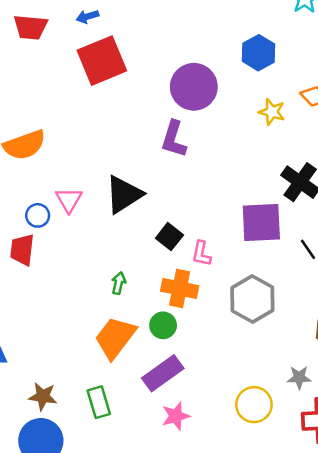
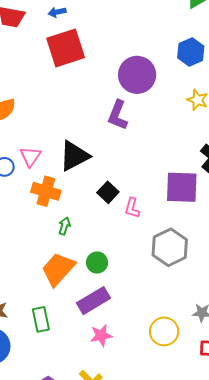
orange cross: (180, 288) -> (46, 191), moved

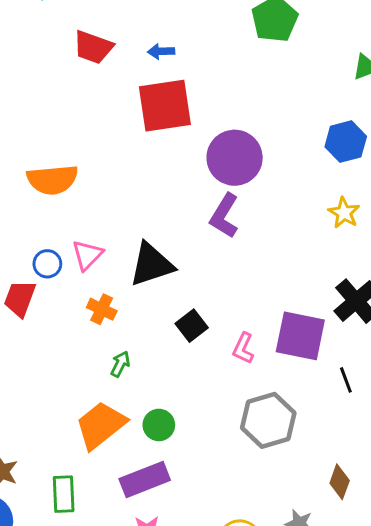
purple circle: (137, 75) -> (235, 158), moved
orange cross: (46, 191) -> (102, 309), size x0.7
pink L-shape: (132, 208) -> (243, 348), moved

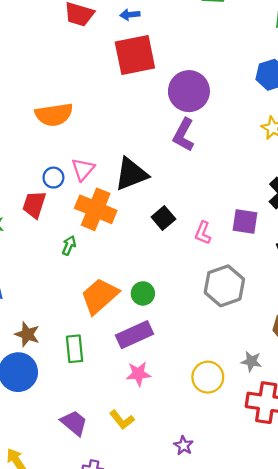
orange cross: (102, 309) -> (96, 209), size x1.8
purple square: (300, 336) -> (245, 221), size x0.7
green arrow: (120, 364) -> (69, 245), moved

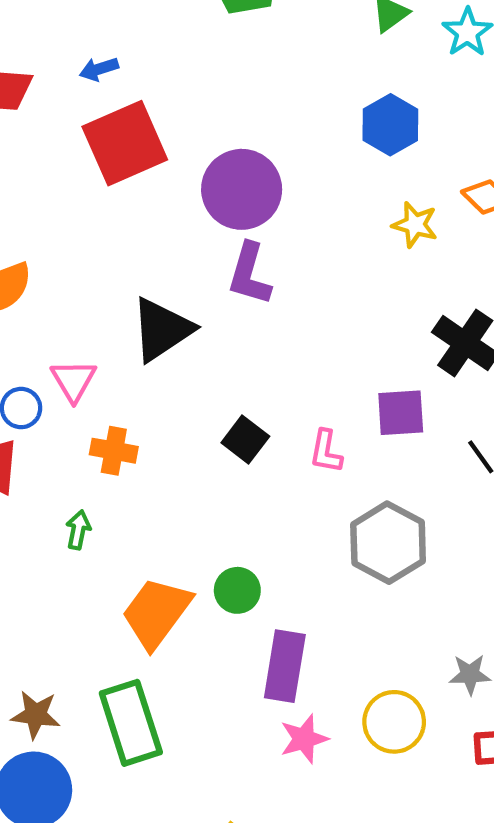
black triangle: (131, 174) -> (162, 329), moved
orange cross: (96, 209) -> (114, 451), size x0.6
purple rectangle: (135, 335) -> (285, 666), moved, turned -44
green rectangle: (75, 349) -> (131, 723), size x1.5
pink star: (138, 374) -> (304, 739), moved

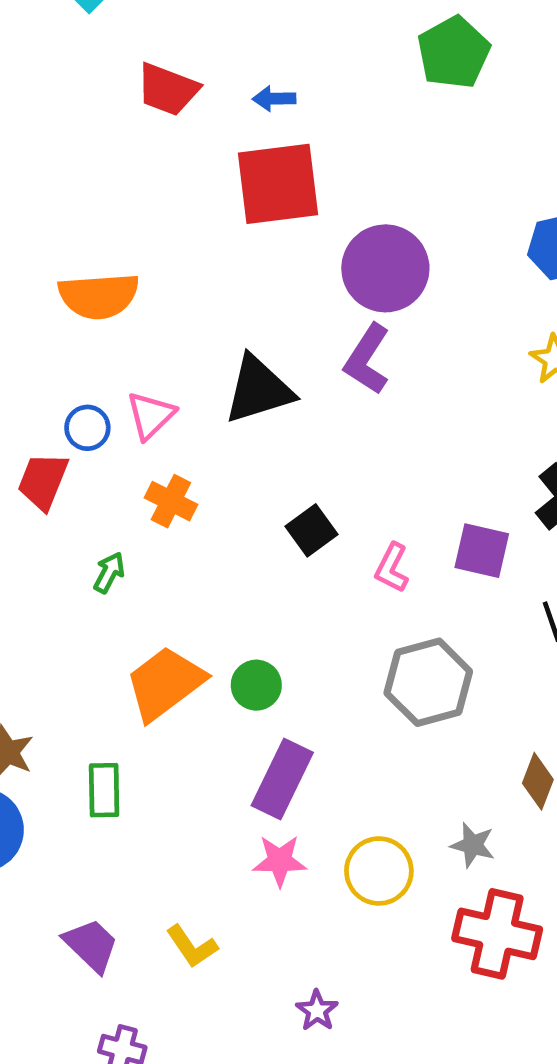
green rectangle: (131, 723) -> (104, 790), size x0.6

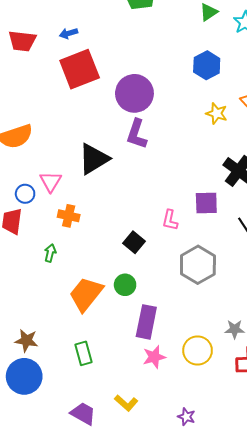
black square: (311, 530) -> (134, 242), moved
green rectangle: (104, 790) -> (84, 353), moved

